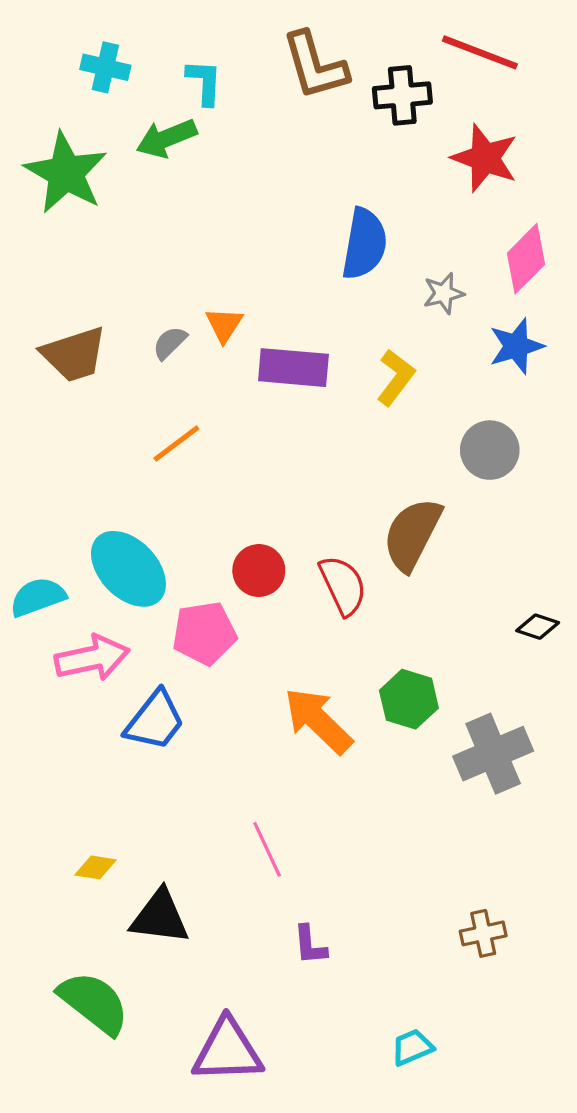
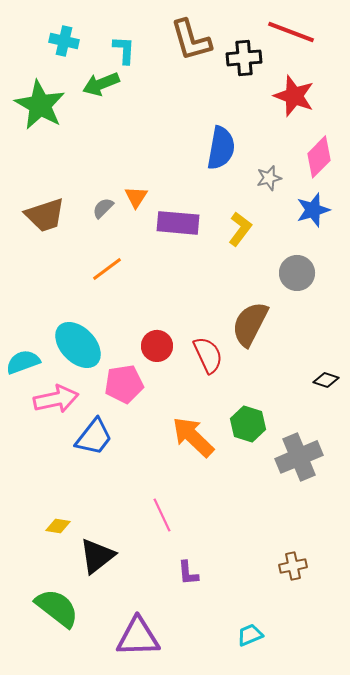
black triangle: (160, 917) -> (97, 556), turned -45

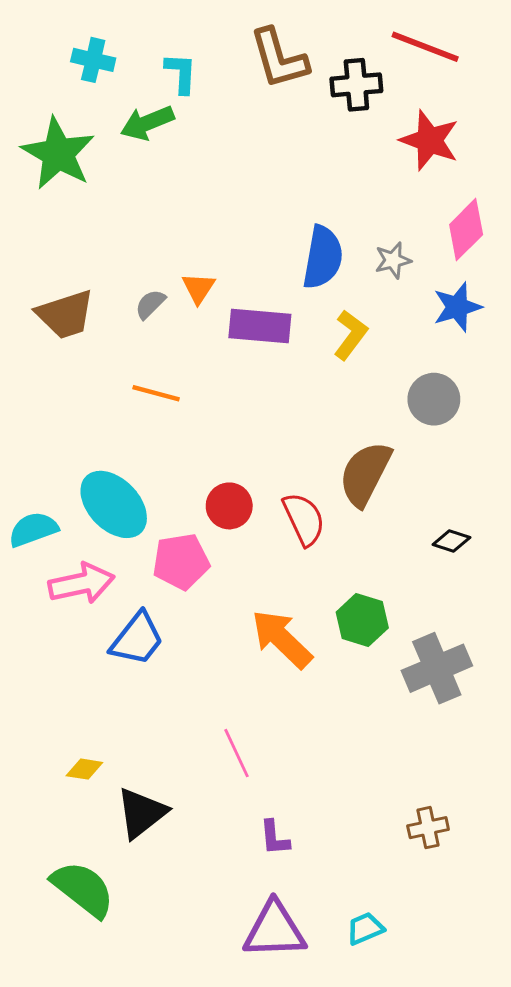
blue semicircle: (221, 148) -> (323, 257), moved
orange line: (107, 269) -> (156, 393), turned 52
black diamond: (326, 380) -> (451, 541), moved
purple triangle: (138, 637) -> (275, 930), moved

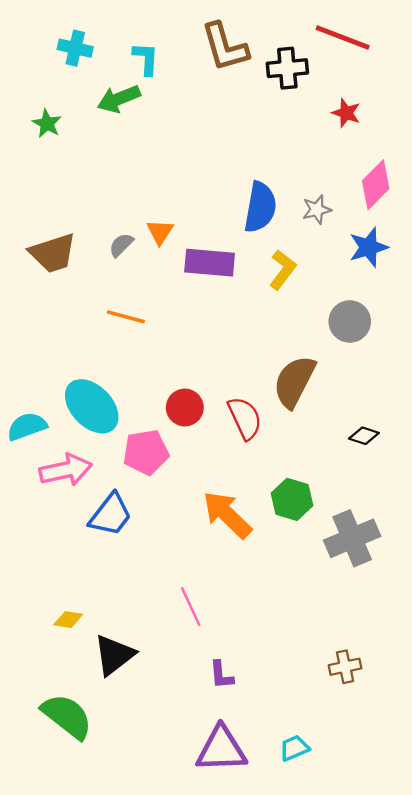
red star: (430, 140) -> (346, 113), size x0.6
green star: (58, 154) -> (47, 124), size x0.5

